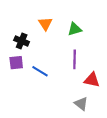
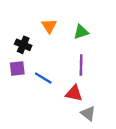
red triangle: (92, 80) -> (74, 93), moved

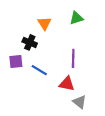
green triangle: (81, 32) -> (76, 18), moved
black cross: (23, 45) -> (30, 42), moved

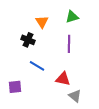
purple line: (73, 58) -> (69, 44), moved
purple square: (16, 62) -> (15, 87), moved

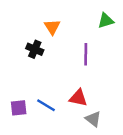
green triangle: (72, 17) -> (106, 21), moved
blue line: (37, 66) -> (46, 105), moved

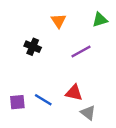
orange triangle: (52, 27) -> (59, 21), moved
purple line: (86, 54) -> (81, 51), turned 60

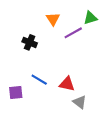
purple line: (81, 51) -> (73, 33), moved
blue line: (43, 100) -> (39, 80), moved

